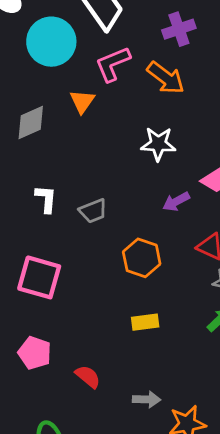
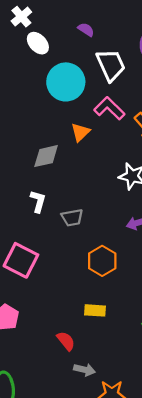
pink L-shape: (113, 64) -> (109, 108), turned 56
gray diamond: (31, 122) -> (46, 156), moved
red semicircle: (88, 377) -> (66, 341), moved

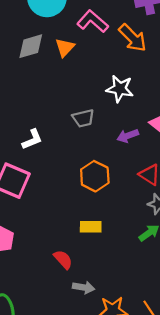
gray diamond: (46, 156) -> (31, 46), moved
white L-shape: (38, 201) -> (32, 139), moved, turned 55
gray trapezoid: (72, 218) -> (83, 118), moved

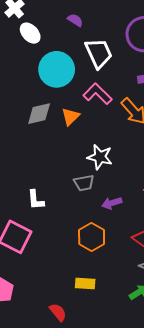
white star: (120, 89) -> (100, 157), moved
purple arrow: (128, 136) -> (112, 203), moved
white L-shape: (32, 139) -> (36, 200), turned 105

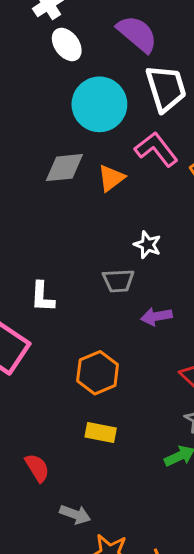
purple semicircle: (75, 20) -> (137, 34), size x1.8
white star: (100, 157) -> (147, 245), size x0.7
orange hexagon: (92, 237) -> (98, 373), moved
red semicircle: (58, 312) -> (37, 468), moved

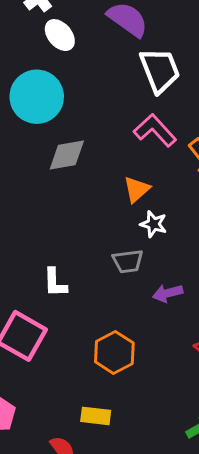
cyan circle: (99, 104) -> (37, 97), moved
orange triangle: (111, 178) -> (137, 189), moved
yellow rectangle: (101, 433) -> (96, 416), moved

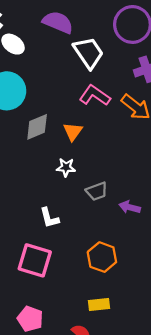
orange triangle: (137, 189) -> (73, 131), moved
white star: (153, 224) -> (66, 167), moved
purple arrow: (168, 293) -> (130, 207), turned 42

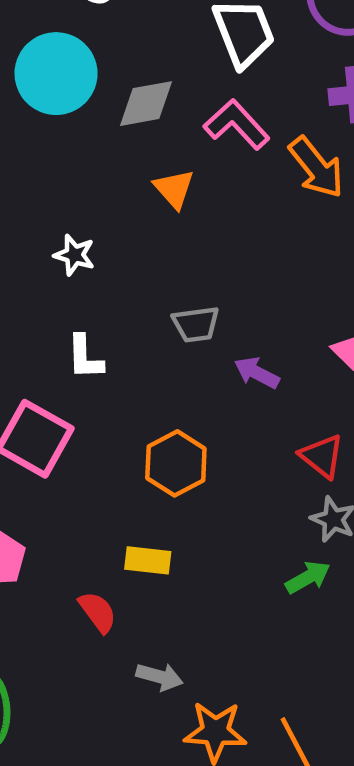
gray diamond: (37, 127) -> (146, 104), moved
orange triangle: (73, 131) -> (174, 189), turned -30
white star: (66, 167) -> (74, 255), moved

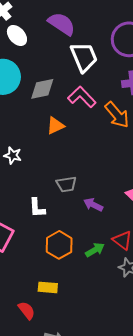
orange triangle: (174, 189) -> (55, 126), turned 48
white L-shape: (85, 357) -> (37, 208), moved
green arrow: (308, 577) -> (95, 250), moved

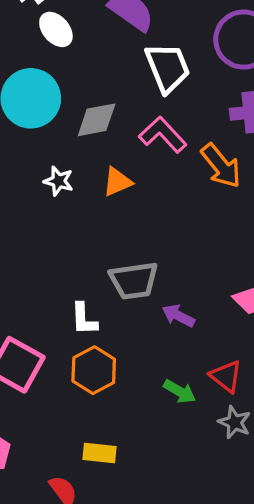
white star: (13, 155) -> (59, 181), moved
gray trapezoid: (66, 184) -> (134, 281), size x1.4
orange hexagon: (59, 245) -> (94, 370), moved
green arrow: (95, 250) -> (180, 391), turned 60

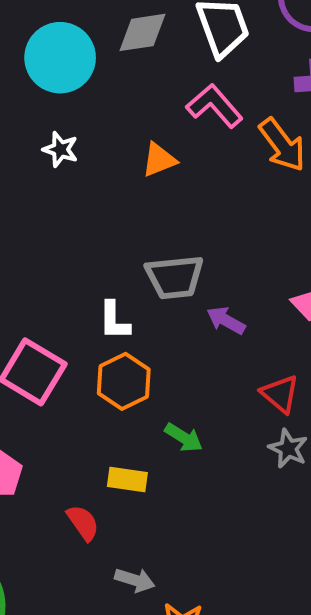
gray diamond: (97, 120) -> (142, 32), moved
white star: (59, 181) -> (60, 149), moved
green arrow: (180, 391) -> (184, 438), moved

